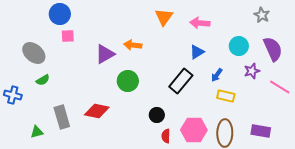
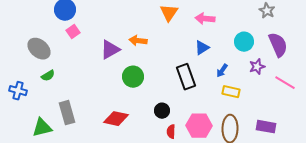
pink square: (68, 36) -> (73, 32), turned -32
black rectangle: (181, 81) -> (186, 77), turned -60
red diamond: (97, 111) -> (116, 119), moved
green triangle: (37, 132) -> (42, 128), size x1.5

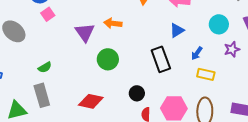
purple triangle: (110, 50) -> (85, 32), turned -35
green semicircle: (48, 76) -> (45, 67), moved

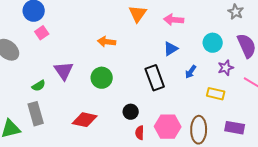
purple triangle: (85, 32) -> (64, 71), moved
yellow rectangle: (206, 74) -> (216, 94), moved

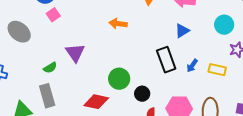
blue arrow: (191, 72) -> (192, 66), moved
green circle: (102, 78) -> (119, 79), moved
yellow rectangle: (216, 94) -> (217, 70), moved

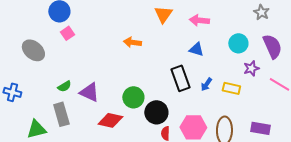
blue triangle: (182, 31) -> (196, 49), turned 49
purple triangle: (75, 53) -> (89, 92), moved, turned -30
black circle: (142, 94) -> (156, 112), size x1.5

